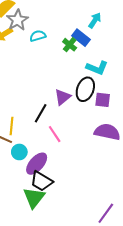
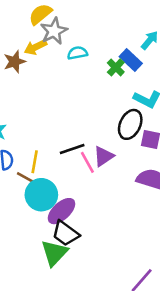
purple triangle: (63, 97) -> (104, 156), moved
black line: (41, 113) -> (72, 149), turned 36
pink line: (55, 134) -> (87, 162), moved
cyan circle: (19, 152) -> (41, 195), size x1.6

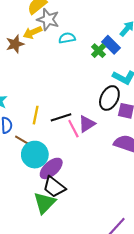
gray star: (54, 31) -> (48, 20), turned -30
yellow line: (35, 162) -> (36, 115), moved

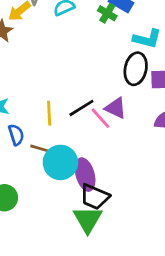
purple triangle: (87, 124) -> (116, 108), turned -48
purple ellipse: (51, 168) -> (85, 175), turned -50

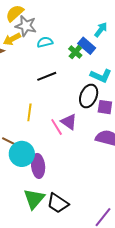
black line: (81, 108) -> (47, 76), moved
yellow line: (49, 113) -> (29, 112), moved
black trapezoid: (95, 197) -> (58, 203), moved

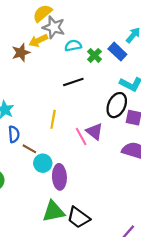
green cross: (75, 52) -> (94, 55), moved
cyan circle: (22, 154) -> (43, 163), size x0.7
green triangle: (34, 199) -> (53, 212), turned 35

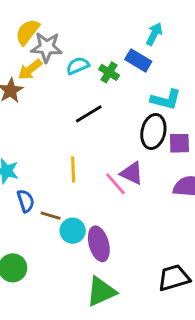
black trapezoid: (78, 218) -> (174, 278), moved, turned 140

